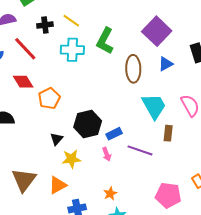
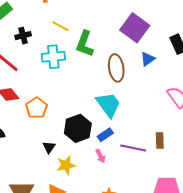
yellow line: (71, 21) -> (61, 26), moved
cyan trapezoid: (154, 106) -> (108, 104), moved
brown rectangle: (168, 133) -> (160, 140), moved

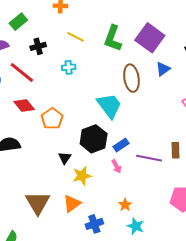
green L-shape: (85, 44) -> (113, 38), moved
cyan cross: (53, 57) -> (69, 67), size x0.6
cyan trapezoid: (108, 104) -> (109, 106), moved

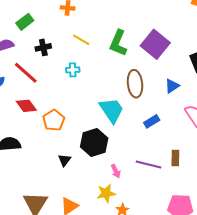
blue triangle: (163, 69) -> (172, 86), moved
blue rectangle: (121, 145) -> (152, 121), moved
yellow star: (82, 176) -> (106, 193), moved

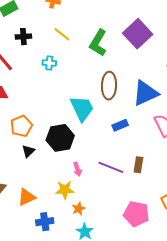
purple square: (155, 44) -> (138, 34), moved
blue triangle: (172, 86) -> (145, 93), size x1.8
orange pentagon: (54, 120) -> (21, 126), moved

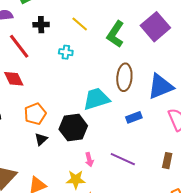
cyan trapezoid: (82, 108) -> (96, 99), turned -84
brown rectangle: (138, 165) -> (167, 161), moved

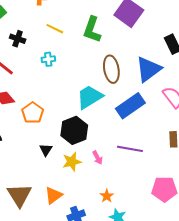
black cross: (41, 25) -> (18, 39), turned 35
orange pentagon: (35, 114) -> (33, 113), moved
blue rectangle: (134, 117) -> (130, 106), size x1.8
yellow star: (76, 180) -> (72, 162), moved

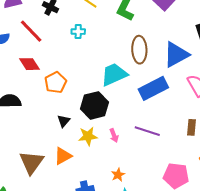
orange triangle: (54, 195) -> (63, 156), moved

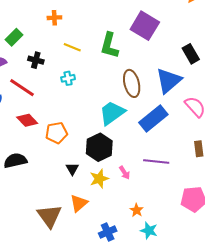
orange pentagon: (56, 82) -> (56, 133), turned 30

